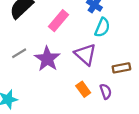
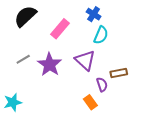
orange rectangle: (83, 89) -> (90, 102), moved
purple semicircle: (106, 91) -> (102, 84), moved

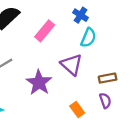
purple star: (49, 65) -> (39, 83), moved
purple semicircle: (102, 84) -> (105, 101), moved

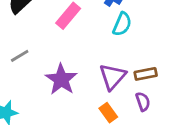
purple triangle: (72, 65) -> (112, 77), moved, turned 30

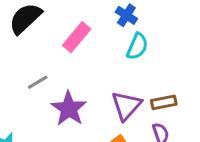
gray line: (20, 56) -> (38, 82), moved

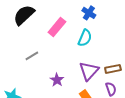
cyan semicircle: (137, 46) -> (85, 38), moved
purple star: (69, 109) -> (57, 80), moved, size x0.6

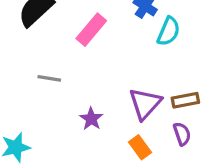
cyan semicircle: (85, 38) -> (169, 31), moved
gray line: (32, 56) -> (49, 78), turned 40

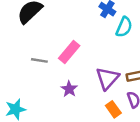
pink rectangle: (91, 30) -> (69, 52), moved
orange rectangle: (140, 147) -> (113, 109), moved

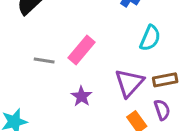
cyan semicircle: (124, 27) -> (150, 38), moved

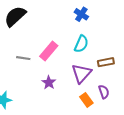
cyan semicircle: (150, 38) -> (81, 44), moved
brown rectangle: (165, 80) -> (106, 62), moved

